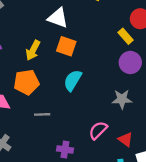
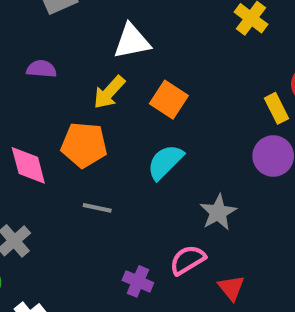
white triangle: (58, 18) -> (132, 41), moved, turned -45
gray star: (122, 99) -> (218, 212), moved, turned 30
purple cross: (65, 149) -> (138, 281), moved

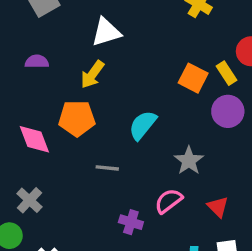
orange square: (169, 100) -> (193, 78), moved
gray line: (97, 208) -> (107, 168), moved
red triangle: (231, 288) -> (218, 207), moved

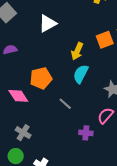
yellow arrow: (92, 74) -> (77, 51), moved
orange square: (193, 78) -> (105, 40), turned -36
gray line: (107, 168) -> (65, 104), turned 48

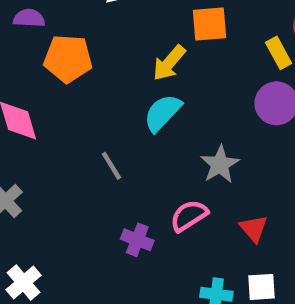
orange square: (105, 40) -> (209, 24), moved
orange pentagon: (41, 78) -> (68, 59), moved

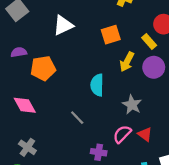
yellow arrow: (169, 63) -> (127, 62), moved
cyan semicircle: (163, 113) -> (97, 85), turned -30
red triangle: (254, 228) -> (145, 134), moved

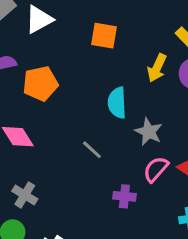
white triangle: (63, 25) -> (39, 20), moved
orange square: (111, 35) -> (104, 36), moved, turned 30
gray star: (132, 105) -> (149, 132), moved

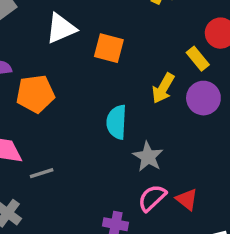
white triangle: (39, 20) -> (61, 28), moved
gray line: (92, 150) -> (42, 173), moved, turned -65

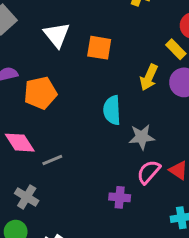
white triangle: (61, 28) -> (57, 35), turned -40
gray star: (148, 157) -> (142, 137), turned -30

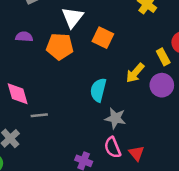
orange pentagon: (40, 93) -> (60, 47), moved
pink semicircle: (149, 172) -> (113, 147), turned -80

